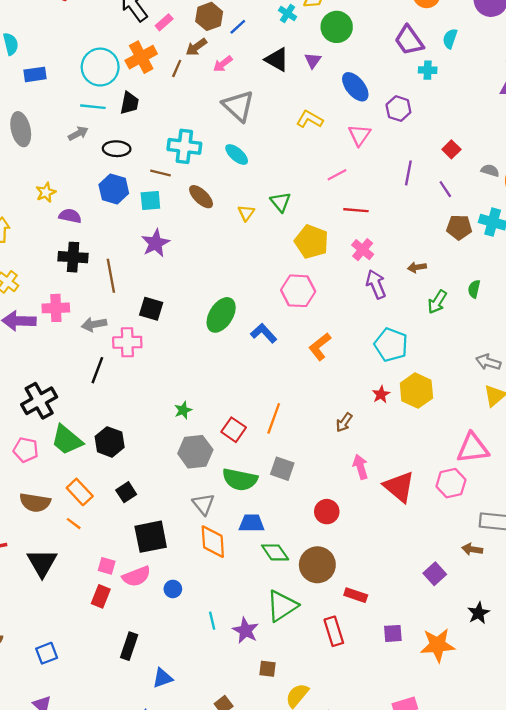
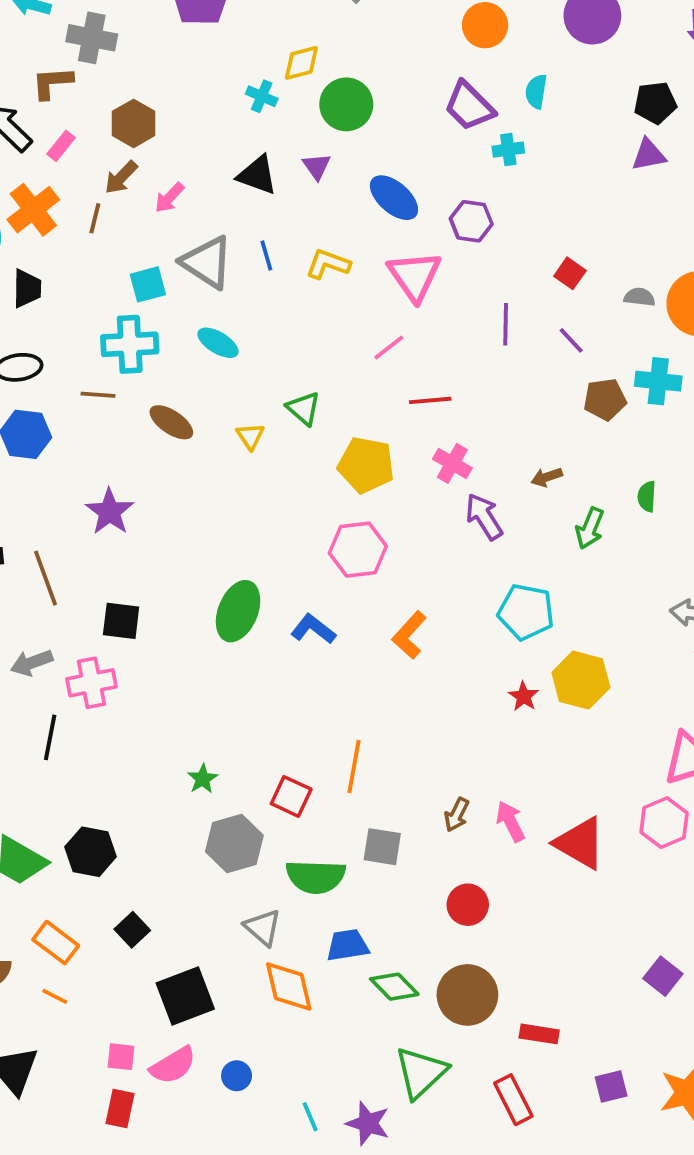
blue line: (238, 27) -> (266, 256), moved, turned -54
pink triangle: (359, 135) -> (415, 276), size x1.4
cyan square: (150, 200) -> (148, 284), moved
brown arrow: (344, 422) -> (457, 815), moved

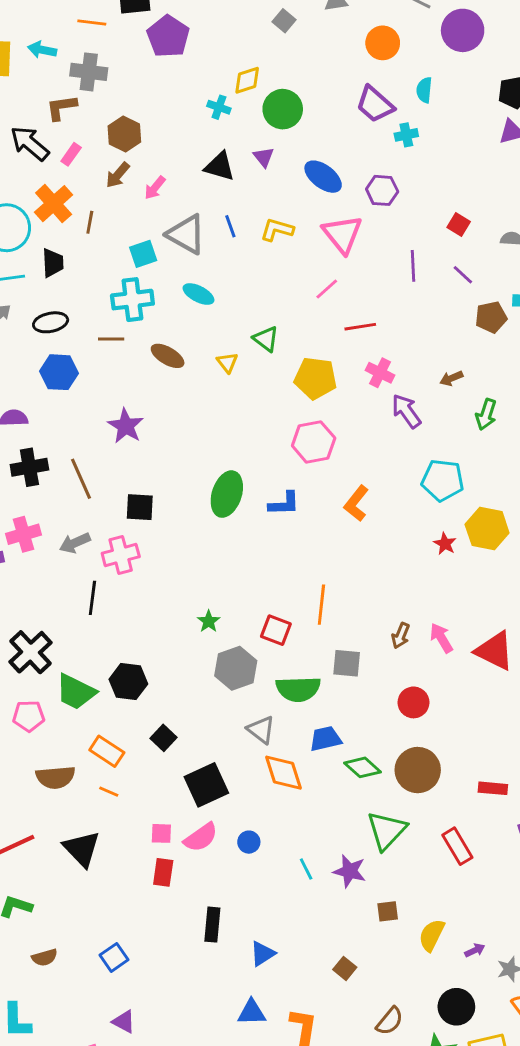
brown line: (95, 218) -> (90, 222), moved
blue L-shape: (313, 629) -> (284, 504), turned 144
red rectangle: (539, 1034) -> (493, 788), moved

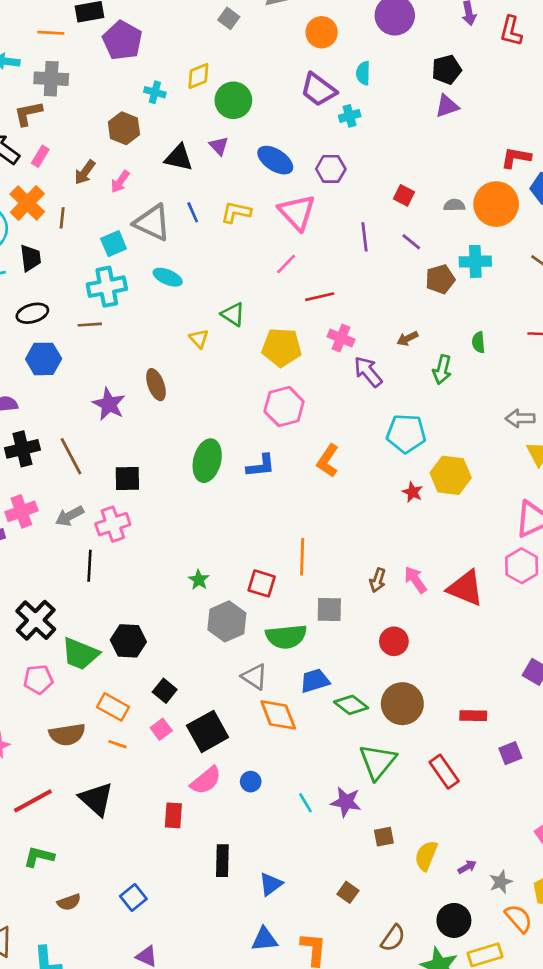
cyan cross: (219, 107) -> (155, 92), moved
brown hexagon: (124, 134) -> (124, 128), moved
brown ellipse: (168, 356) -> (156, 385), moved, turned 44
pink square: (161, 833) -> (161, 729), moved, turned -35

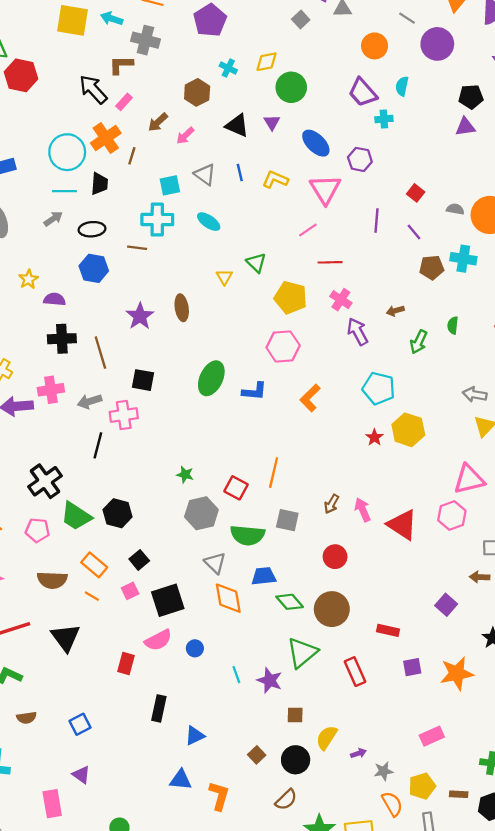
gray triangle: (152, 223) -> (205, 174), size x0.7
green star: (199, 580) -> (185, 475), turned -30
black circle: (454, 920) -> (296, 760), moved

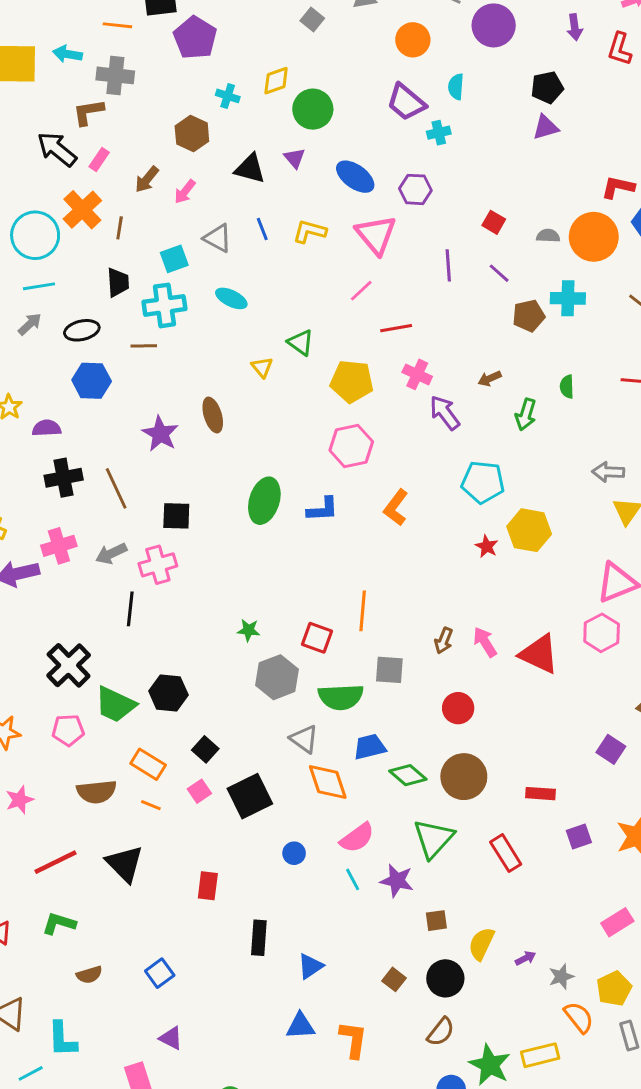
black trapezoid: (99, 184) -> (118, 282), moved
pink semicircle: (158, 640) -> (357, 838), moved

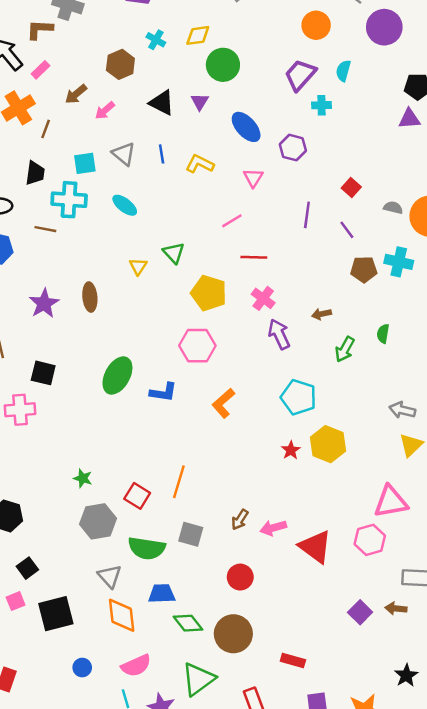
purple trapezoid: (406, 102) -> (300, 75), turned 80
pink triangle: (376, 235) -> (253, 178), size x0.6
pink arrow: (485, 642) -> (273, 528), turned -85
purple square: (611, 749) -> (360, 612), moved

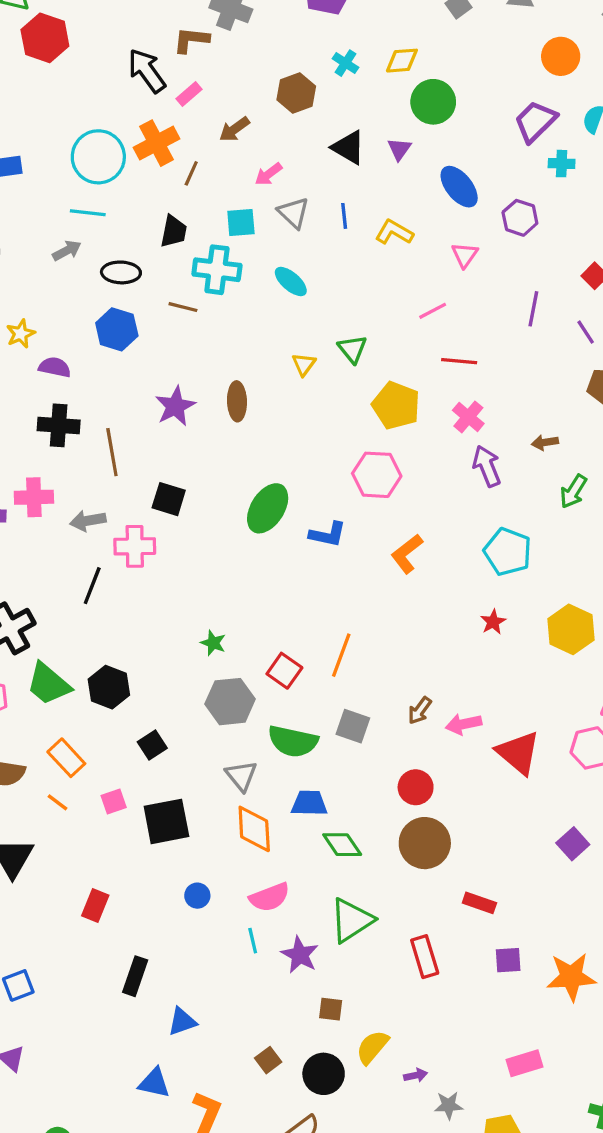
pink arrow: (105, 110) -> (268, 174), moved
yellow hexagon: (328, 444) -> (571, 629), moved
black square: (27, 568) -> (152, 745), moved
brown circle: (233, 634) -> (425, 843), moved

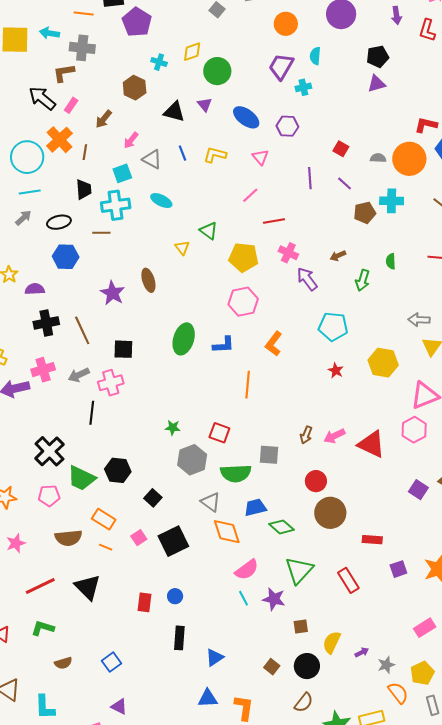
orange line: (341, 655) -> (248, 385), moved
blue circle: (197, 896) -> (175, 596), moved

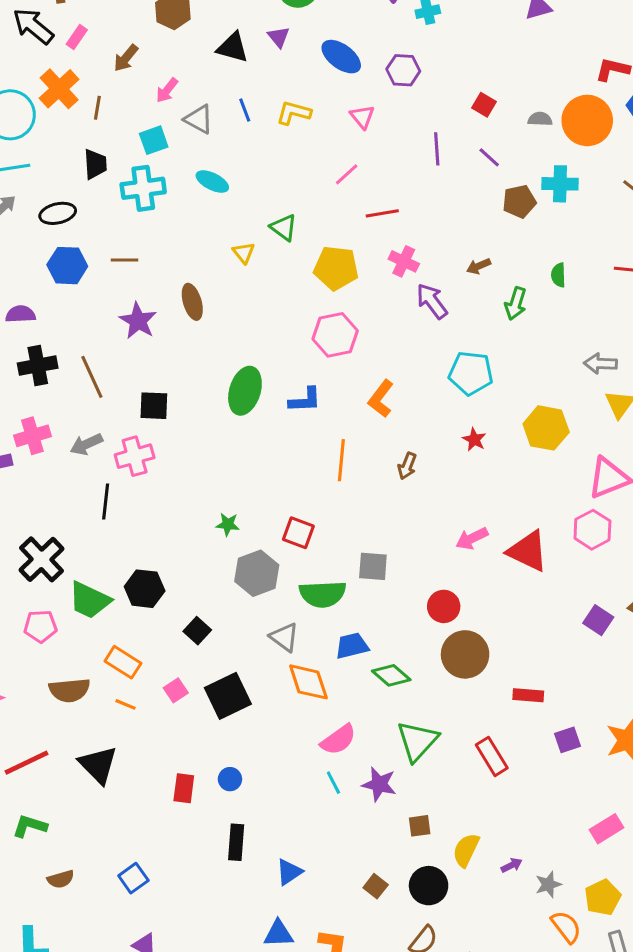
brown line: (101, 233) -> (124, 260), moved
brown arrow: (306, 435) -> (407, 466), moved

